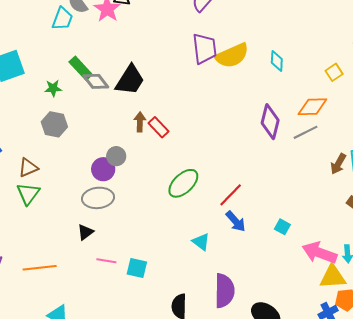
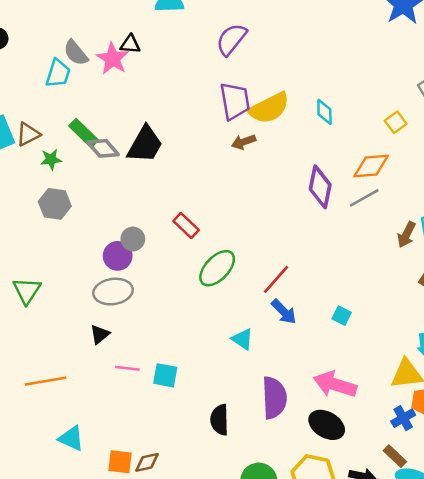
brown arrow: (140, 122) -> (244, 142), moved, turned -108
red rectangle: (158, 127) -> (186, 226), moved
brown triangle: (28, 168) -> (28, 134), moved
pink arrow: (320, 253) -> (335, 384), moved

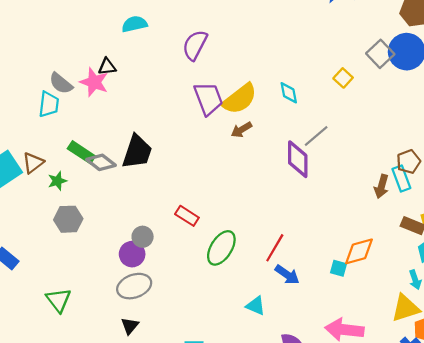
yellow square: (396, 122) -> (343, 78), moved
brown arrow: (244, 142) -> (241, 130), moved
orange diamond: (371, 166) -> (359, 251), moved
gray line: (364, 198) -> (316, 136), moved

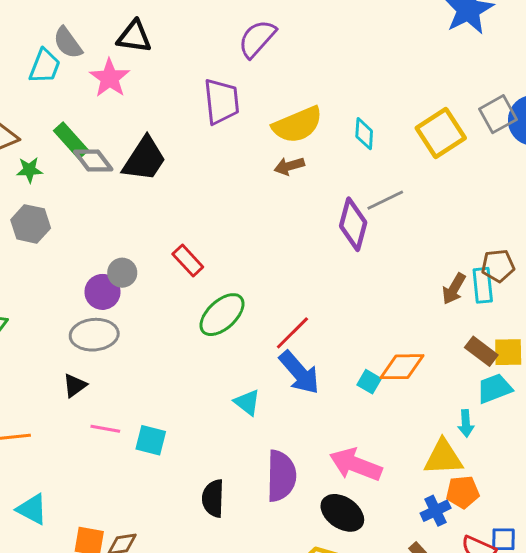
black triangle: (107, 67) -> (134, 37), size x1.4
yellow square: (343, 78) -> (441, 133), size x1.8
pink star: (94, 82) -> (110, 78), moved
purple trapezoid: (208, 99) -> (222, 101), moved
blue arrow: (287, 275) -> (299, 372), size x1.4

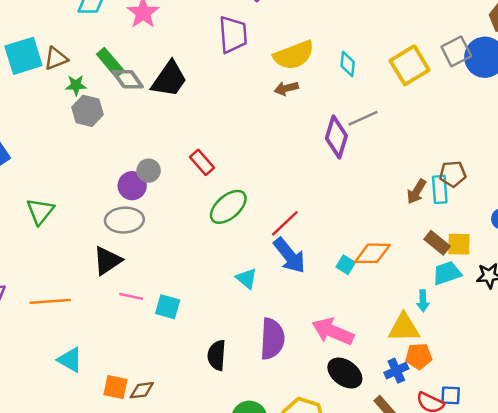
gray hexagon: (31, 224) -> (87, 111), moved
black triangle: (75, 385) -> (107, 261), size x1.5
black ellipse: (342, 513) -> (345, 373), moved

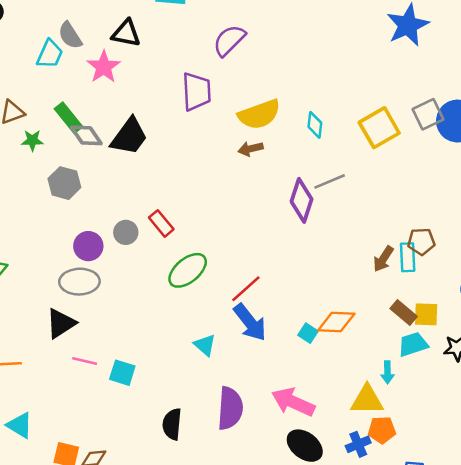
gray hexagon: (87, 111) -> (64, 183), moved
gray circle: (149, 171) -> (126, 232), moved

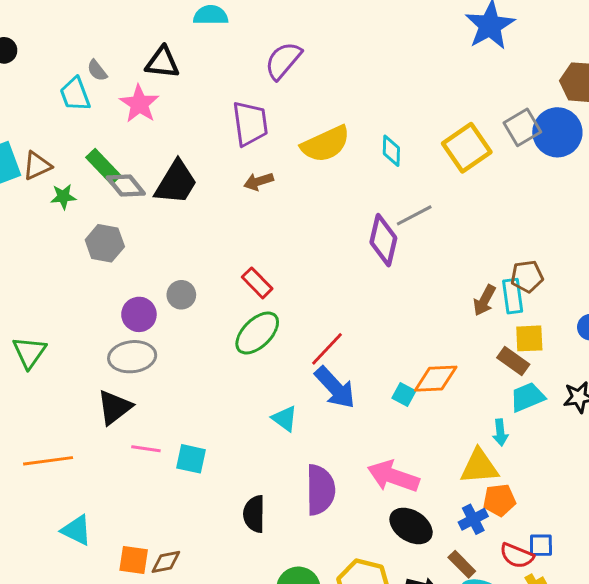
gray semicircle: (70, 35) -> (97, 70), size x0.7
cyan trapezoid: (50, 54) -> (75, 94), turned 140
brown arrow: (251, 149) -> (259, 181), moved
red rectangle: (161, 223) -> (257, 283), moved
yellow square: (426, 314) -> (529, 338), moved

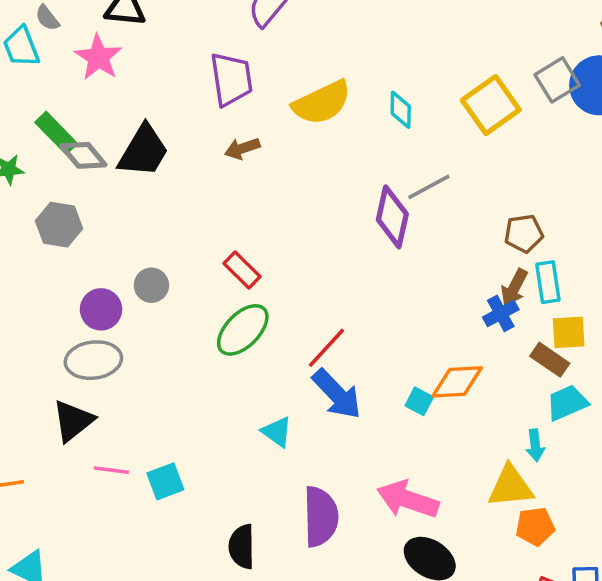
brown pentagon: (527, 276) -> (524, 233), moved
cyan square: (191, 459) -> (165, 481), turned -32
blue cross: (473, 519) -> (501, 313), moved

